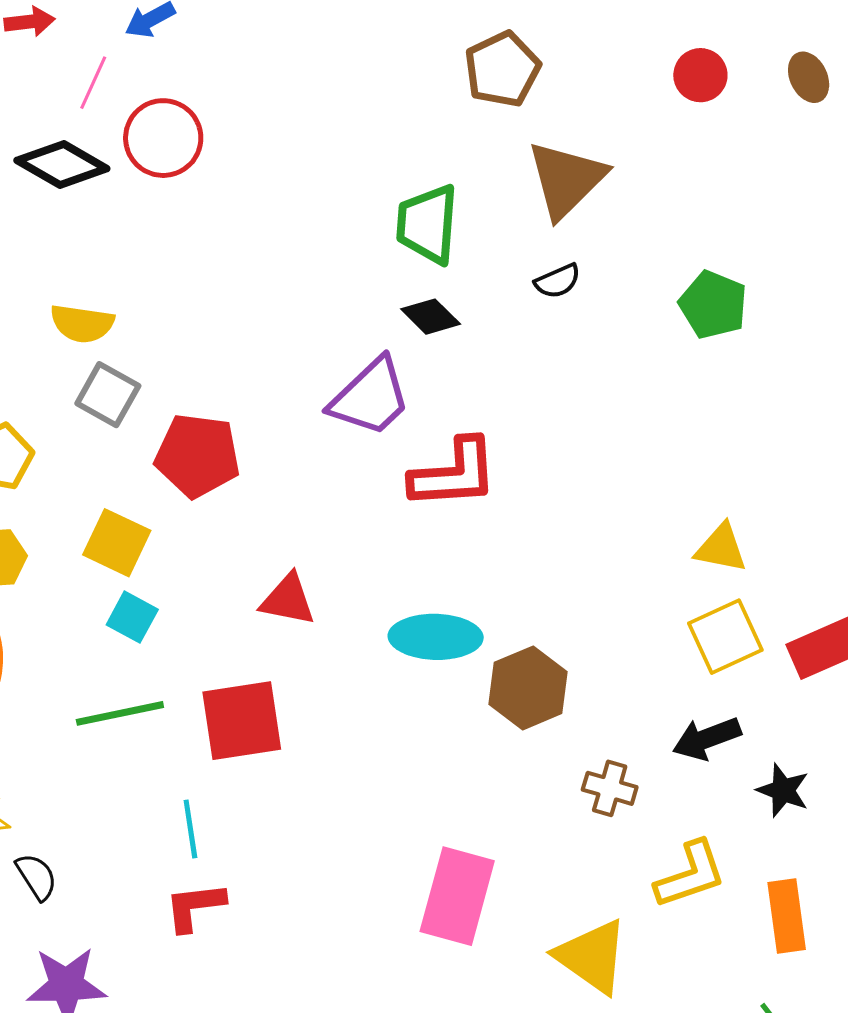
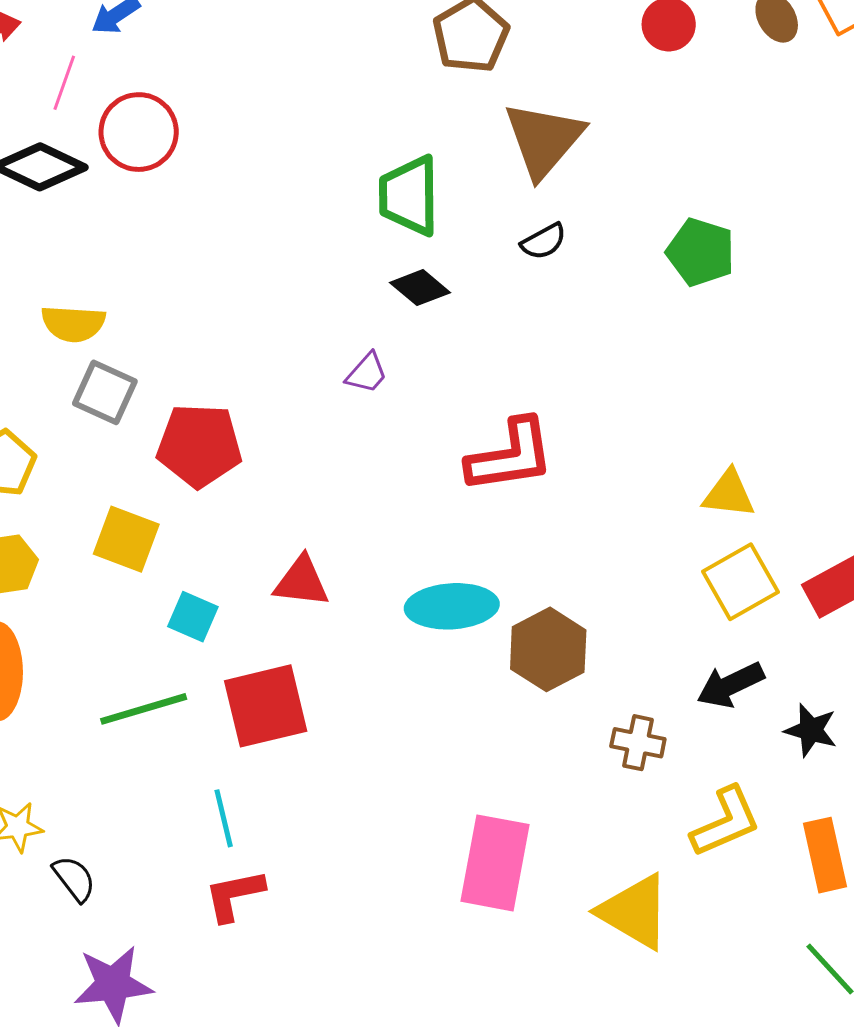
purple trapezoid: (370, 397) -> (367, 373), size x0.5
red L-shape: (454, 474) -> (510, 456), moved
cyan square: (132, 617) -> (193, 617), moved

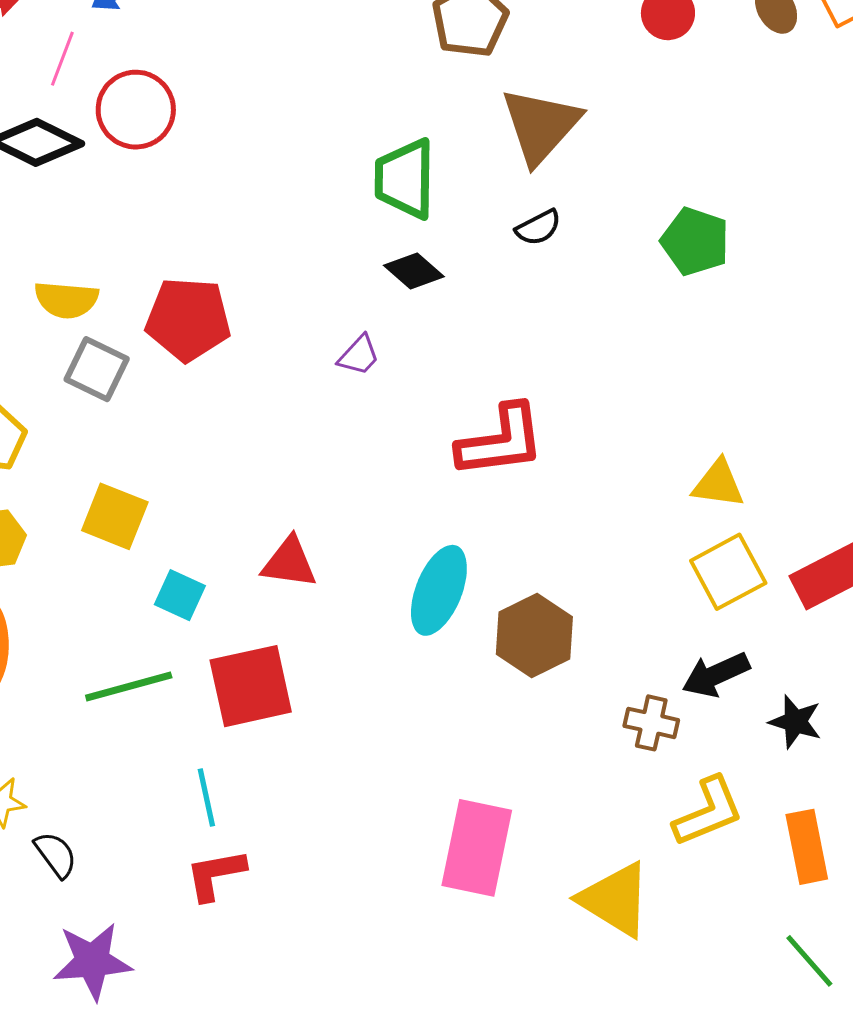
red pentagon: (199, 445) -> (188, 319), moved
cyan ellipse: (452, 606) -> (439, 590), turned -66
brown cross: (638, 743) -> (651, 723), moved

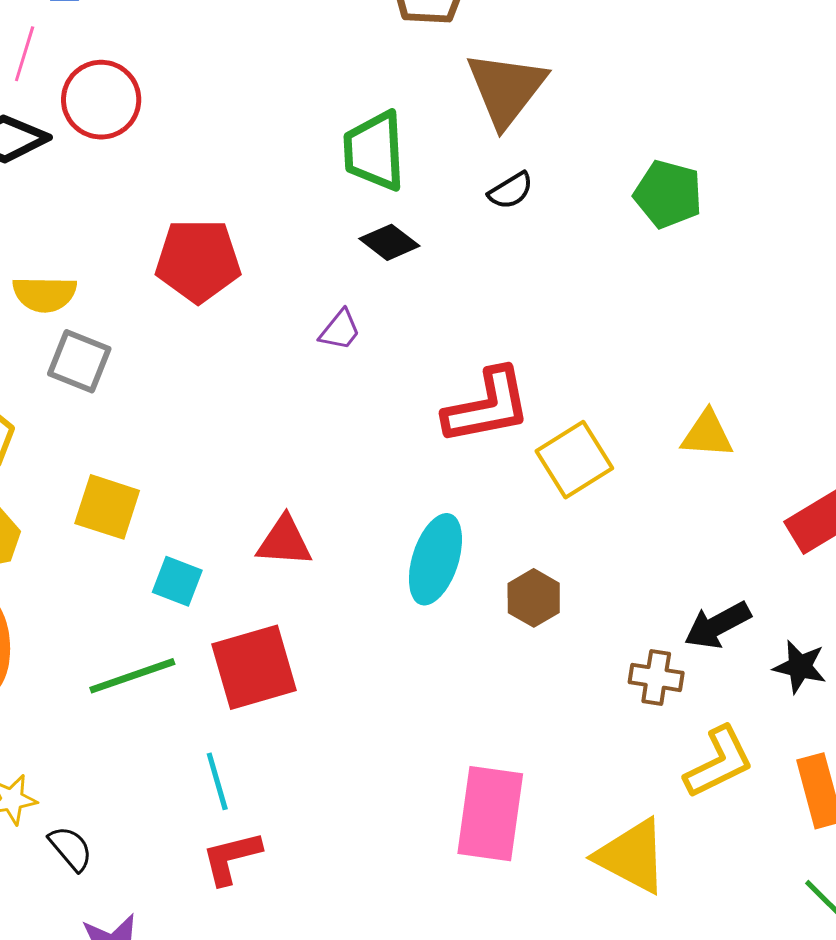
red pentagon: (188, 319) -> (198, 261), moved
yellow square: (728, 572) -> (574, 460), moved
brown hexagon: (534, 635) -> (534, 598), size x0.7

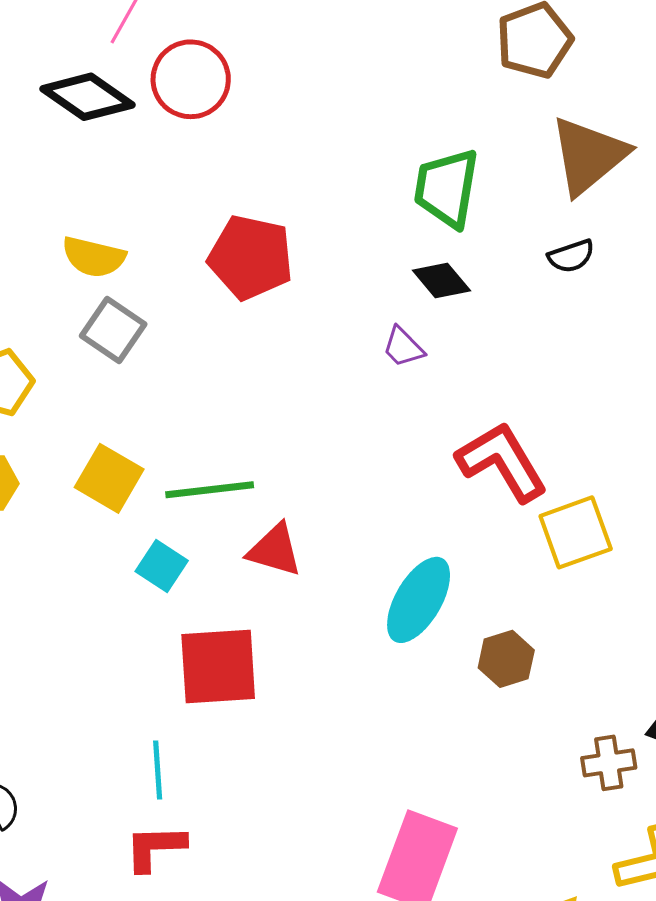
purple trapezoid: (340, 330) -> (403, 347), moved, turned 84
red L-shape: (487, 406) -> (502, 462), turned -122
green line: (132, 676) -> (210, 490), moved
brown cross: (656, 677) -> (609, 763), turned -30

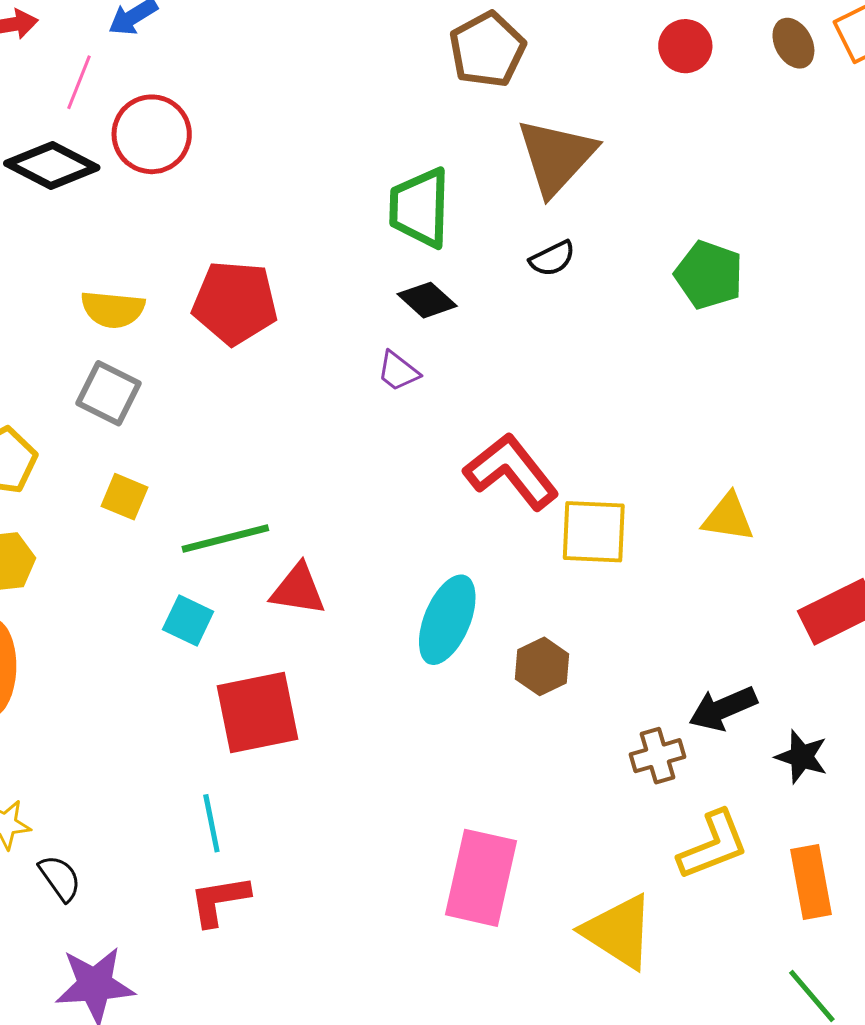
yellow semicircle: (94, 257) -> (113, 309), moved
yellow square: (109, 478) -> (125, 497), moved, size x0.7
yellow square: (576, 532) -> (594, 532), turned 30

